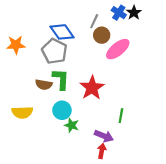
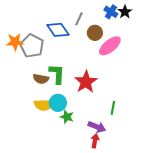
gray line: (94, 21) -> (79, 19), moved
gray pentagon: (54, 51) -> (32, 46), moved
yellow semicircle: (22, 112) -> (44, 105), moved

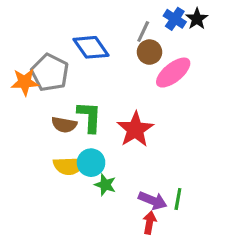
gray line: (79, 19) -> (143, 31), moved
orange star: (15, 42) -> (25, 82), moved
green line: (113, 108) -> (178, 199), moved

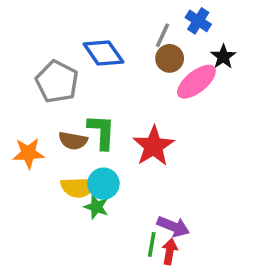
black star: (197, 19) -> (223, 57), moved
orange star: (25, 82) -> (28, 153), moved
green star: (105, 185) -> (96, 207), moved
green line: (178, 199) -> (152, 244), moved

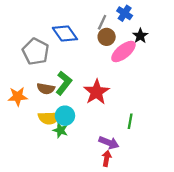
green L-shape: (102, 132) -> (64, 83), turned 35
green line: (152, 244) -> (130, 121), moved

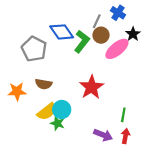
green L-shape: (64, 83) -> (82, 41), moved
yellow semicircle: (49, 118) -> (47, 112), turned -36
red arrow: (107, 158) -> (125, 136), moved

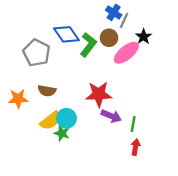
blue cross: (118, 13) -> (114, 12), moved
gray line: (97, 21) -> (124, 21), moved
red star: (91, 87) -> (99, 94), turned 30
purple arrow: (103, 135) -> (111, 116), moved

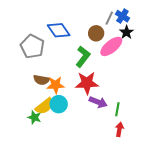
blue cross: (114, 12) -> (122, 16), moved
green L-shape: (88, 45) -> (83, 57), moved
orange star: (18, 99) -> (56, 85), moved
green star: (62, 133) -> (34, 117), moved

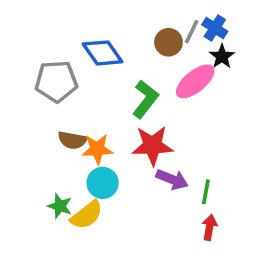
brown circle: (96, 33) -> (168, 42), moved
gray pentagon: (32, 46) -> (56, 81), turned -30
yellow semicircle: (44, 106) -> (87, 215), moved

